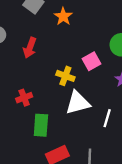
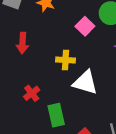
pink square: (91, 61) -> (85, 26), moved
white triangle: (78, 103) -> (85, 82), turned 48

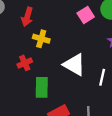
yellow cross: (66, 60) -> (41, 39), moved

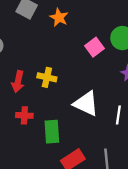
red arrow: (27, 17) -> (18, 82), moved
red cross: (25, 63) -> (24, 115), moved, turned 32

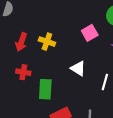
pink square: (94, 47) -> (90, 33), moved
white triangle: (86, 103) -> (78, 68), size x0.7

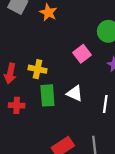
green rectangle: (45, 89) -> (47, 95), moved

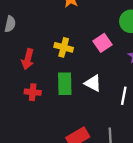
yellow cross: (38, 69) -> (64, 47), moved

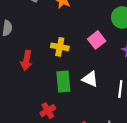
red cross: (33, 92) -> (48, 111), moved, turned -32

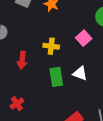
red cross: (48, 111) -> (17, 104), moved

